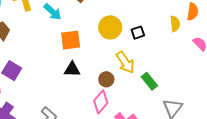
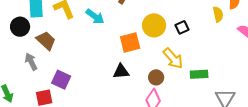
orange square: (71, 40) -> (130, 42), moved
green rectangle: (149, 81) -> (199, 74), turned -48

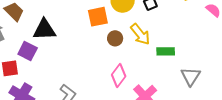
black triangle: (121, 71) -> (44, 30), moved, size x1.4
brown circle: (156, 77) -> (115, 38), moved

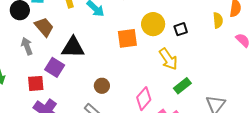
brown circle: (115, 38) -> (102, 86), moved
green rectangle: (166, 51) -> (182, 86), moved, turned -42

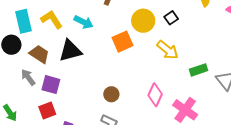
black triangle: (73, 47) -> (70, 51), moved
purple square: (55, 67) -> (51, 85), moved
green rectangle: (182, 86) -> (198, 70), moved, turned 36

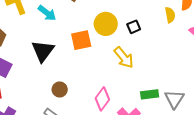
black triangle: (70, 51) -> (43, 51), moved, turned -50
green rectangle: (198, 70) -> (150, 94), moved

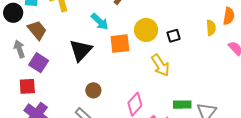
cyan arrow: (47, 13) -> (100, 22), moved

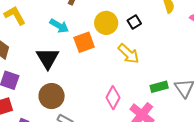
brown circle: (93, 90) -> (52, 96), moved, size x1.6

